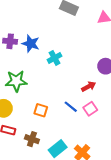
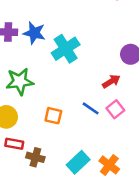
cyan cross: (55, 58) -> (66, 49), size x1.5
brown cross: (32, 139) -> (35, 157), moved

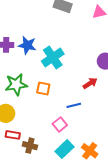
blue line: (91, 108) -> (74, 105), turned -48
pink square: (115, 109) -> (60, 124), moved
orange square: (53, 116) -> (43, 89), moved

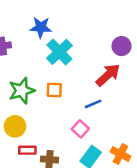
blue star: (27, 45) -> (41, 27), moved
red arrow: (90, 83) -> (108, 75), size x1.5

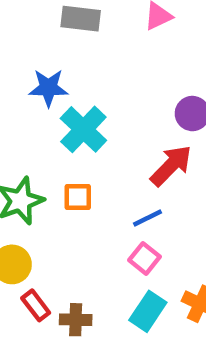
pink square: (80, 129) -> (145, 258), moved
red rectangle: (27, 150) -> (36, 305), turned 56

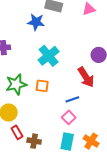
blue star: (48, 88) -> (36, 22), moved
red arrow: (171, 166) -> (86, 77), turned 95
cyan rectangle: (148, 311) -> (67, 141), turned -30

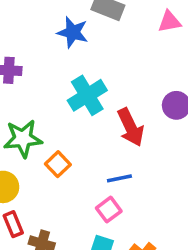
red arrow: (86, 77) -> (131, 127), moved
orange square: (42, 86) -> (58, 164), moved, turned 32

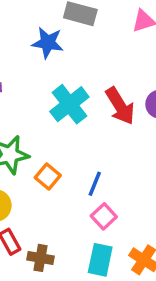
red arrow: (131, 127) -> (120, 106), moved
blue line: (119, 178) -> (95, 184), moved, turned -50

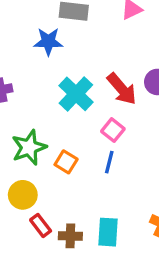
pink square: (104, 216) -> (113, 130), moved
cyan rectangle: (100, 260) -> (108, 232), moved

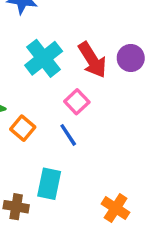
blue line: (109, 162) -> (68, 135), turned -55
cyan rectangle: (108, 232) -> (49, 184), moved

